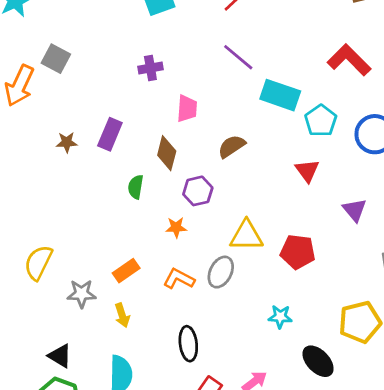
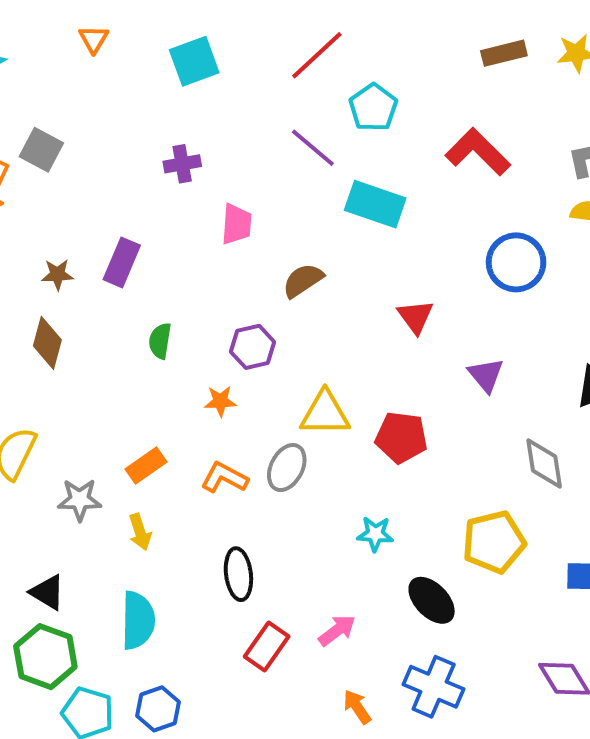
cyan pentagon: (321, 121) -> (373, 108), moved
brown diamond: (167, 153) -> (47, 343), moved

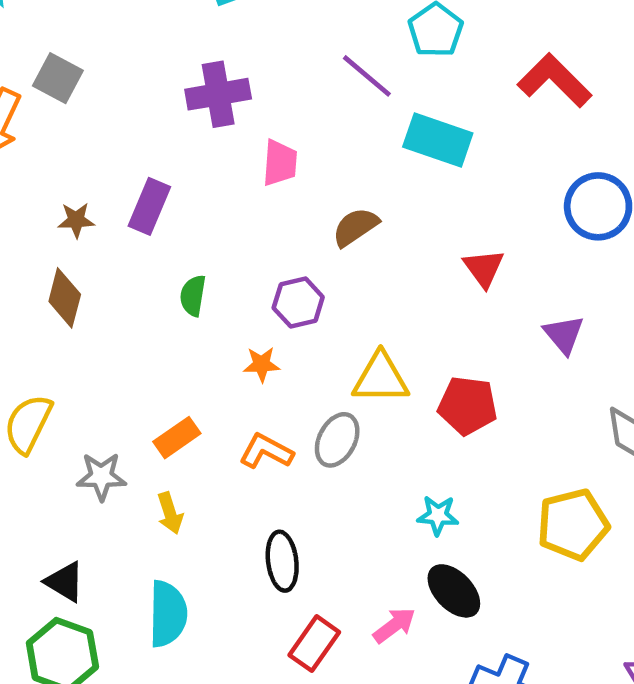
purple cross: (182, 164) -> (218, 94), size x1.5
black ellipse: (432, 600) -> (454, 591), moved

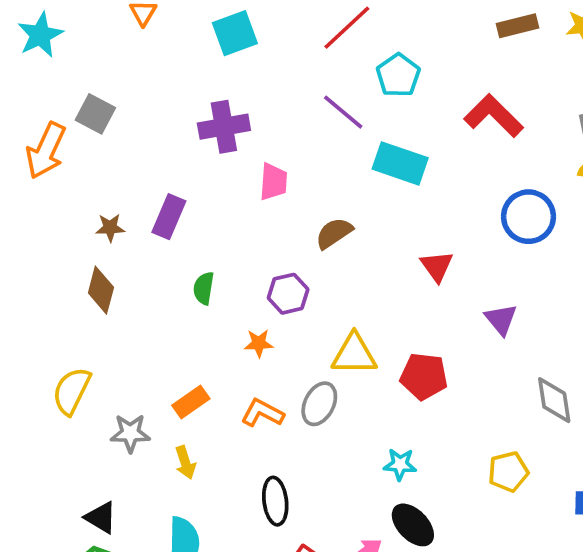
yellow pentagon: (573, 525) -> (508, 472), size x0.7

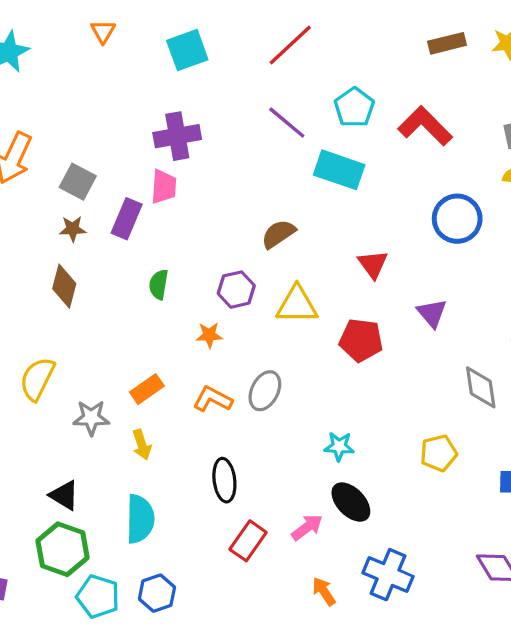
cyan pentagon: (398, 75) -> (354, 107), moved
gray square: (95, 114) -> (78, 182), moved
pink trapezoid: (273, 182) -> (164, 187), moved
yellow triangle: (354, 354) -> (297, 305), moved
red pentagon: (424, 376) -> (361, 340), moved

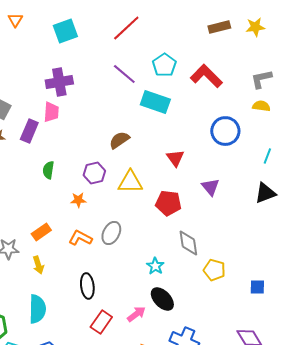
gray diamond: (481, 387) -> (188, 243), moved
cyan star: (339, 446) -> (155, 266), turned 30
yellow pentagon: (439, 453) -> (214, 270), turned 30

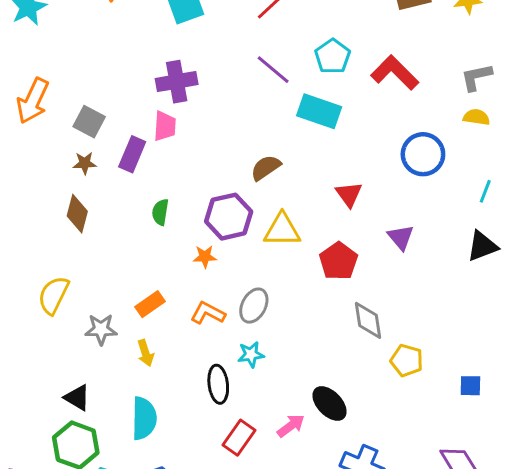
purple hexagon: (94, 173) -> (229, 217), size x1.4
red pentagon: (168, 203) -> (338, 261), turned 30
cyan star: (155, 266) -> (251, 355), moved, turned 30

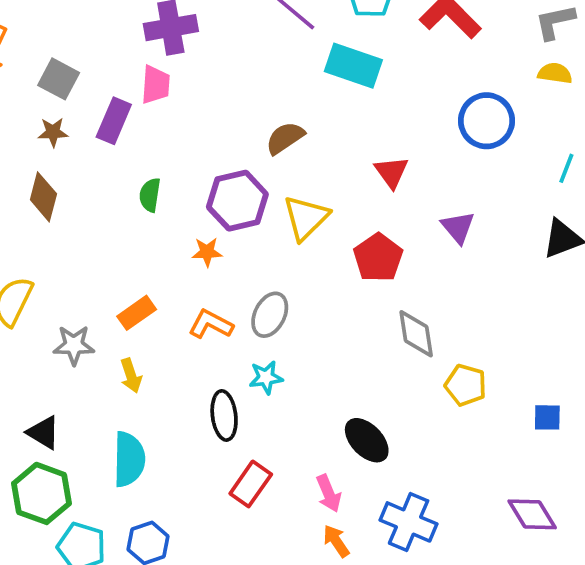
yellow triangle: (282, 230) -> (306, 218), turned -45
pink arrow: (291, 426) -> (329, 493), moved, turned 104

